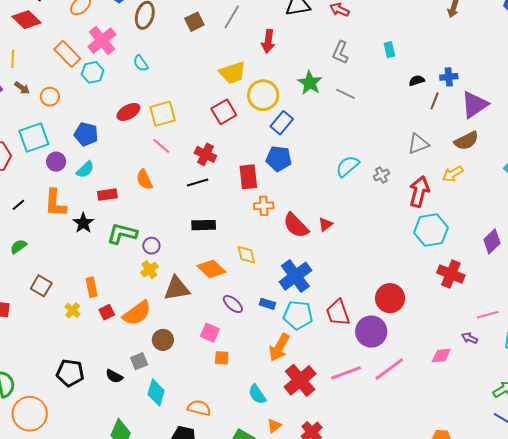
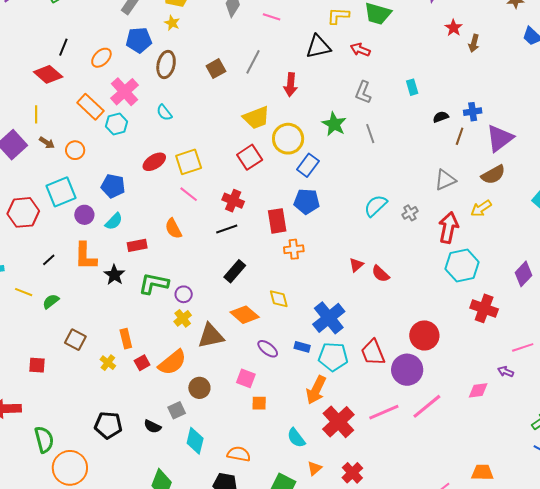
gray line: (345, 94) -> (370, 134), turned 48
black rectangle: (204, 225) -> (235, 271), turned -45
red semicircle: (296, 225) -> (380, 274), moved, size x0.7

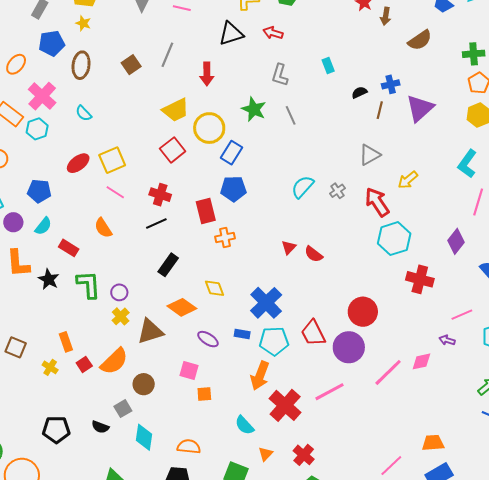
brown semicircle: (493, 175) -> (420, 40), moved
red arrow: (449, 228) -> (377, 202), turned -40
red rectangle: (137, 245) -> (69, 248), turned 48
green L-shape: (154, 284) -> (89, 285), turned 80
pink line: (427, 406) -> (388, 372), moved

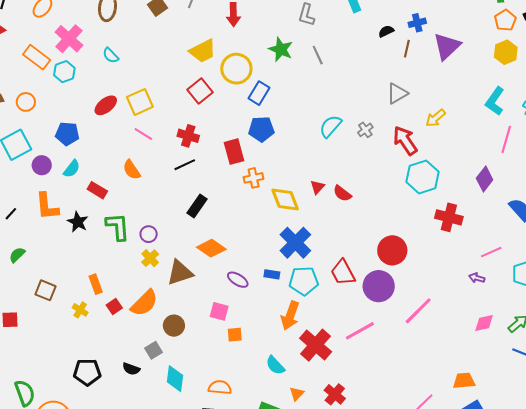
yellow diamond: (214, 288) -> (285, 199), moved, size x1.4
pink diamond: (421, 361) -> (484, 323), moved

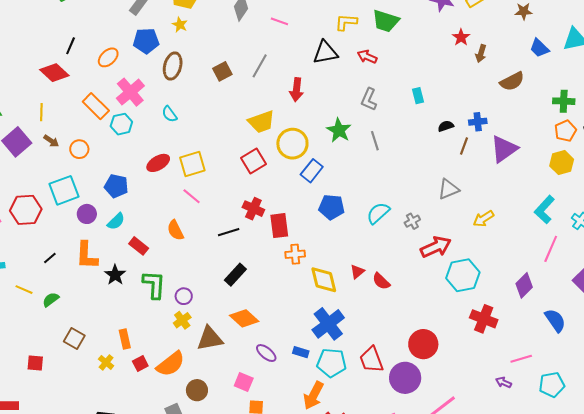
blue pentagon: (261, 129) -> (332, 207), moved
red cross: (188, 136) -> (253, 209), moved
red arrow: (405, 141) -> (436, 247), moved, turned 92

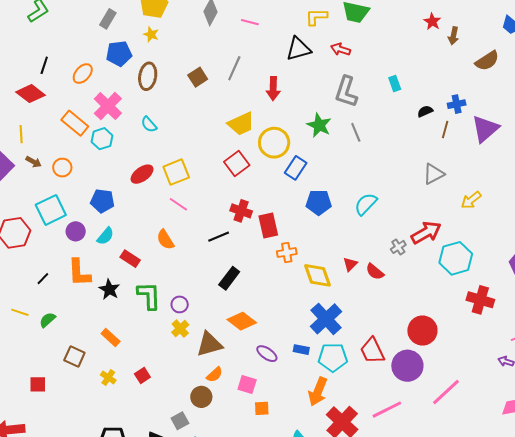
gray L-shape: (369, 99) -> (346, 92), size x1.4
gray cross: (412, 221) -> (398, 247), moved
orange rectangle: (125, 339) -> (111, 338), moved, turned -30
orange semicircle: (171, 364) -> (215, 375), moved, size x0.6

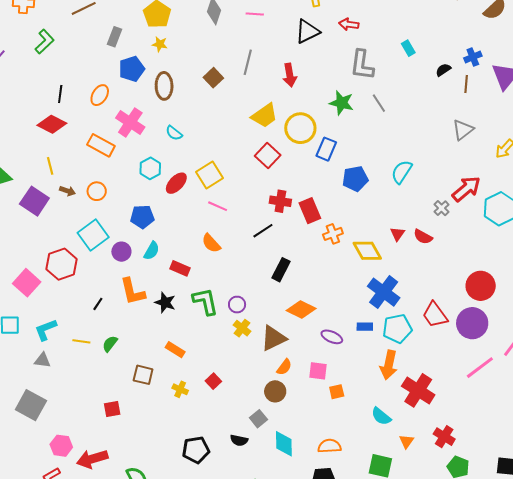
cyan hexagon: (102, 139) -> (150, 168), moved
pink line: (387, 410) -> (480, 368), moved

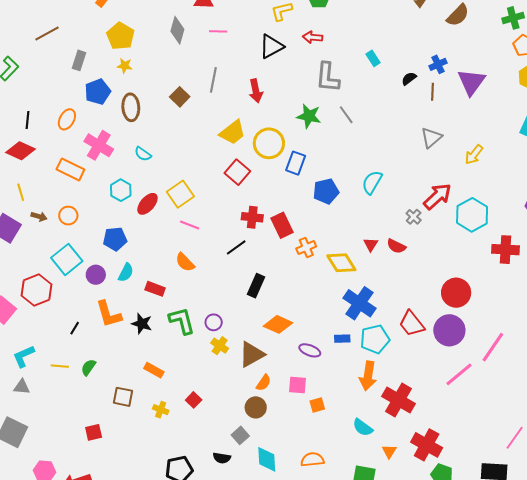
red cross: (444, 437) -> (427, 445), size x1.4

